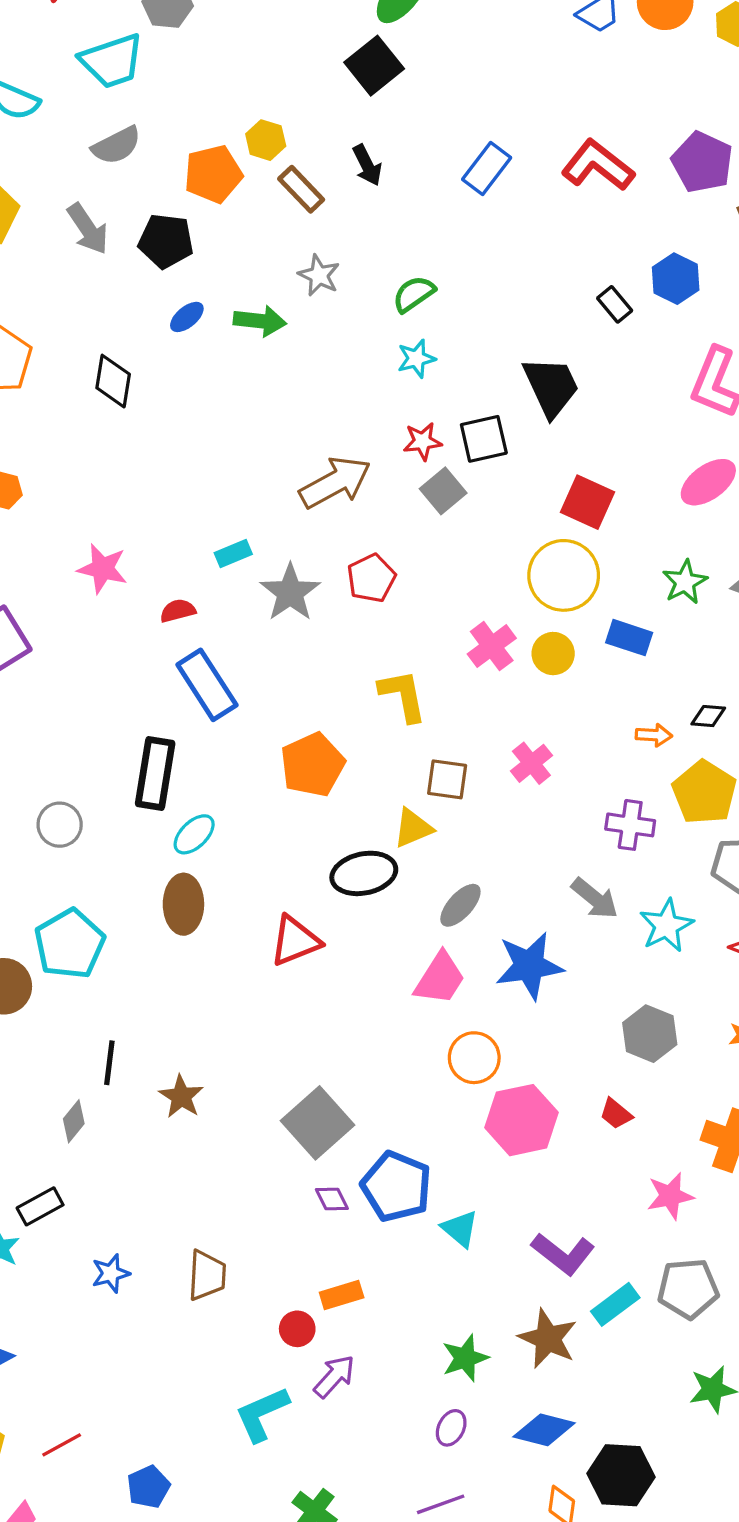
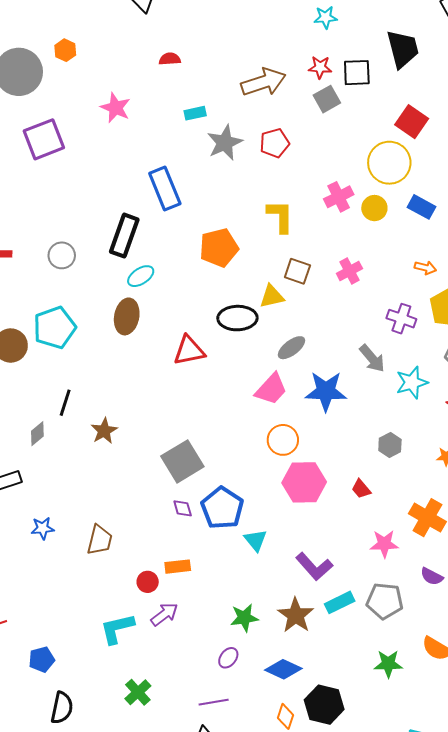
red semicircle: (178, 611) -> (170, 59), moved
gray hexagon: (650, 1034) -> (390, 445), size x0.7

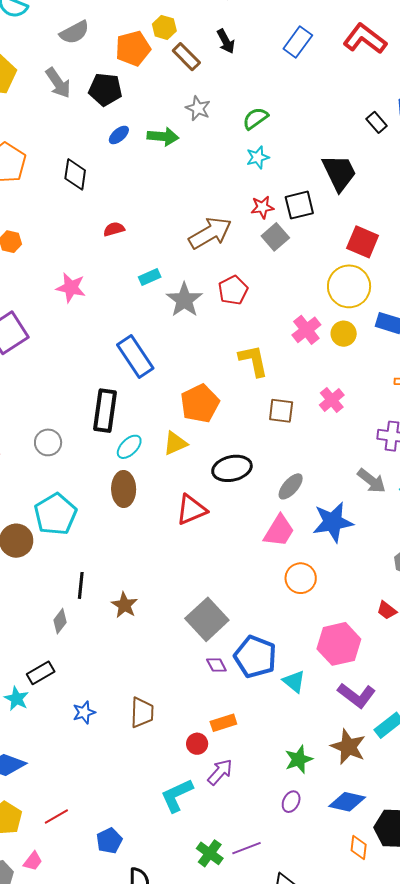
yellow triangle: (272, 296) -> (175, 443), moved
pink hexagon: (304, 482) -> (339, 644), moved
purple line: (214, 702) -> (247, 848), moved

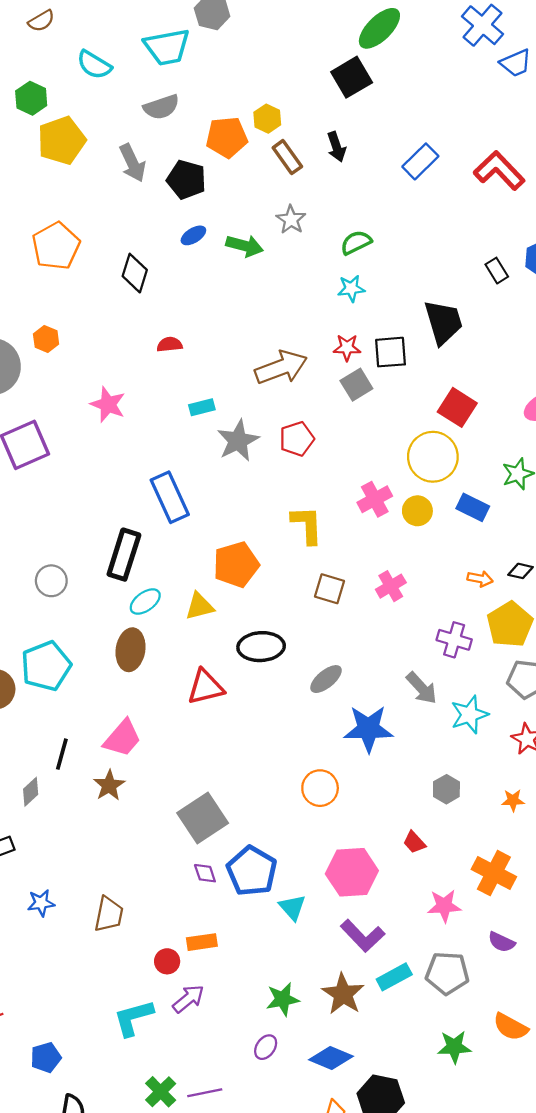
pink trapezoid: (279, 531) -> (122, 738), moved

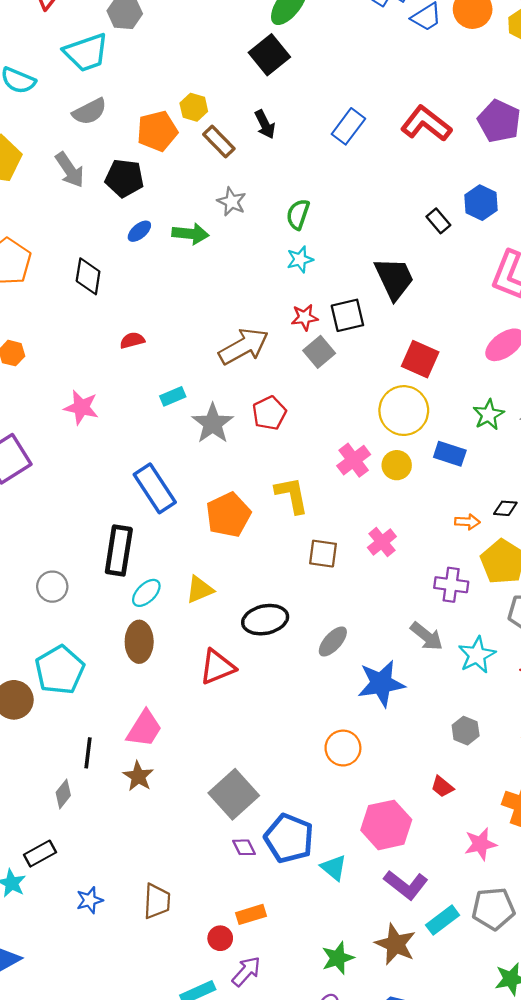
green semicircle: (356, 243) -> (298, 214), turned -36
orange pentagon: (236, 565) -> (228, 515), moved

